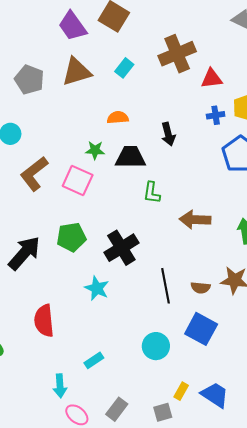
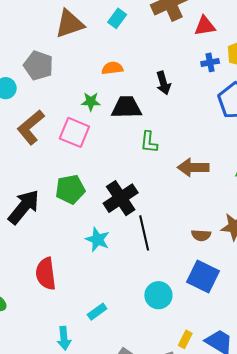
gray pentagon: (29, 80) -> (38, 66), moved
black line: (166, 286) -> (144, 233), moved

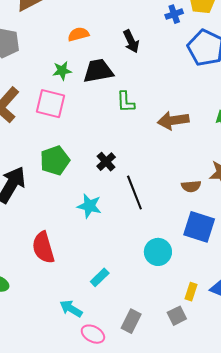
black cross: (121, 198) -> (106, 162), size x0.6
cyan arrow: (64, 338) -> (71, 309), turned 135

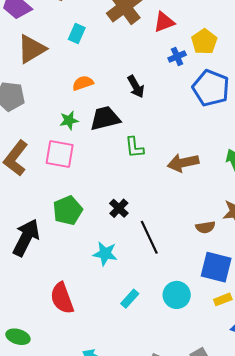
cyan rectangle: (100, 277) -> (130, 299), moved
yellow rectangle: (191, 292) -> (223, 299), moved, turned 54

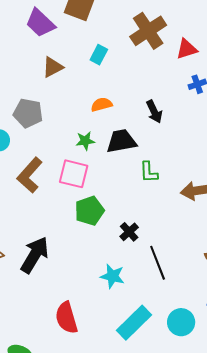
brown triangle: (32, 49) -> (53, 67), size x0.7
green pentagon: (68, 210) -> (89, 211), moved
cyan rectangle: (130, 299) -> (134, 323), size x1.8

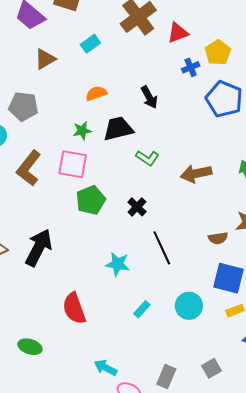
cyan rectangle: (99, 55) -> (90, 44), turned 30
green L-shape: (149, 172) -> (147, 158), turned -50
black cross: (129, 232) -> (137, 207), moved
cyan rectangle: (134, 323) -> (142, 309), size x0.5

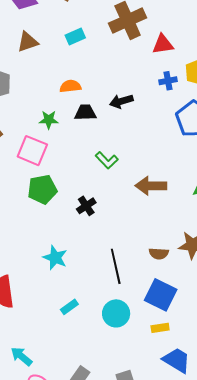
black arrow: (149, 97) -> (121, 101), turned 90
black trapezoid: (118, 129) -> (85, 113), moved, size x0.7
black line: (162, 248) -> (116, 266), moved

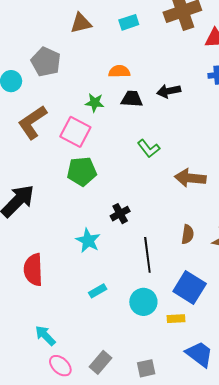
black cross: (86, 206) -> (120, 214), moved
brown semicircle: (159, 254) -> (188, 234), moved, turned -90
yellow rectangle: (160, 328) -> (176, 319), moved

